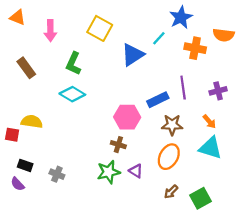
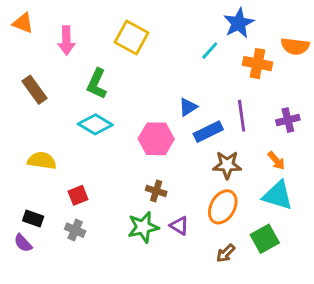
blue triangle: (133, 55) -> (188, 107), moved, size x0.6
pink hexagon: (127, 117) -> (156, 139), moved
red square: (12, 135) -> (78, 195), moved, turned -32
green square: (201, 198) -> (265, 239), moved

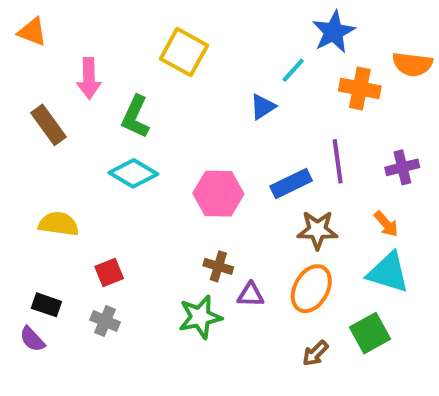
pink arrow: (66, 40) -> (89, 78), moved
blue triangle: (188, 107) -> (263, 107), moved
purple triangle: (179, 226) -> (251, 295), moved, turned -30

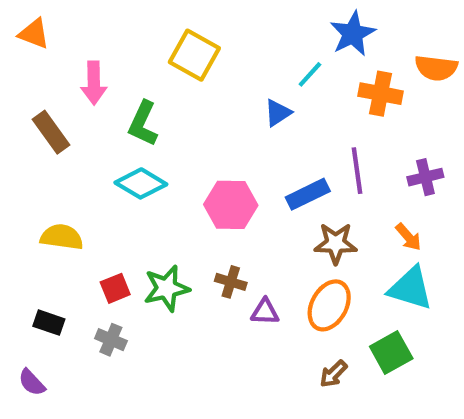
green star: (200, 317) -> (167, 288), moved
purple semicircle: (32, 339) -> (32, 382), moved

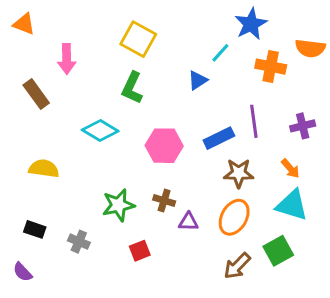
green L-shape: (143, 124) -> (132, 88), moved
red square: (115, 288) -> (140, 251), moved
brown arrow: (333, 374) -> (237, 266), size x1.4

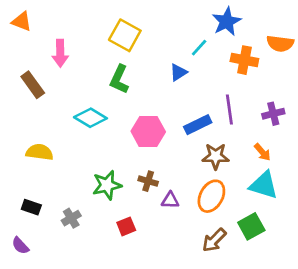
gray cross: (79, 242) -> (71, 218), turned 36

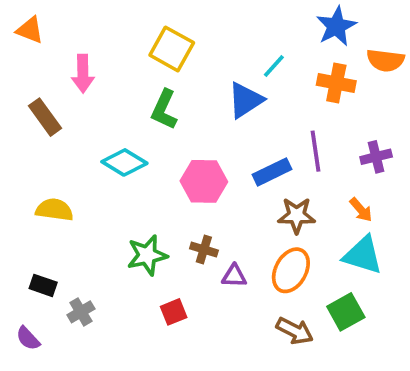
blue star: (227, 22) -> (336, 26), moved
blue triangle: (178, 72) -> (245, 100), size x1.5
gray cross: (71, 218) -> (81, 312), moved
brown arrow: (214, 240) -> (295, 331), turned -108

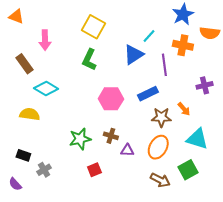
purple line: (315, 151) -> (164, 65), moved
cyan diamond: (124, 162) -> (46, 88), moved
orange arrow: (361, 210) -> (184, 109), moved

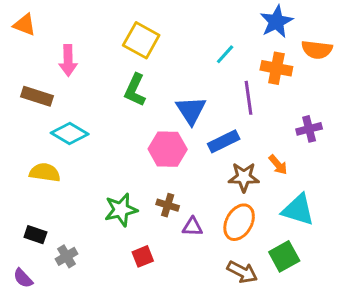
blue triangle: (134, 55) -> (191, 110), moved, turned -30
brown rectangle: (24, 64) -> (37, 96), turned -36

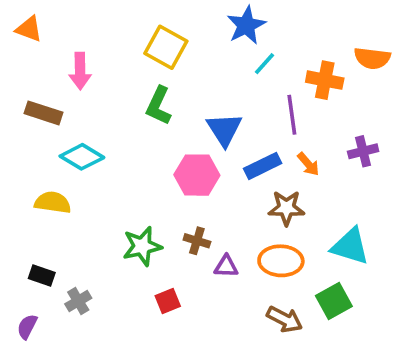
blue star: (276, 22) -> (246, 25), moved
orange arrow: (278, 165) -> (308, 164), moved
orange ellipse: (239, 222) -> (281, 261), turned 63
purple semicircle: (23, 278) -> (27, 327), turned 70

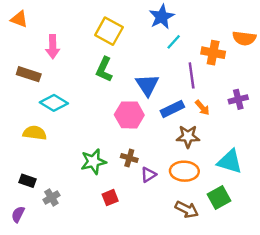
purple triangle: (226, 266) -> (148, 175), turned -35

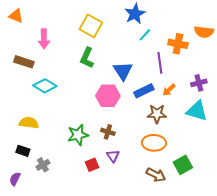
orange arrow: (202, 108) -> (169, 90), turned 88
yellow semicircle: (35, 133) -> (29, 123), moved
cyan triangle: (230, 162) -> (197, 111), moved
purple triangle: (148, 175) -> (113, 156), moved, turned -32

